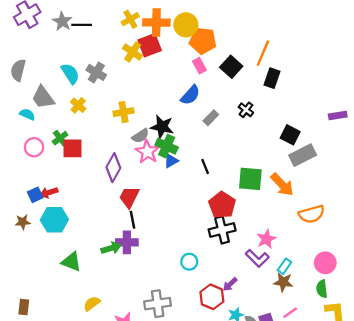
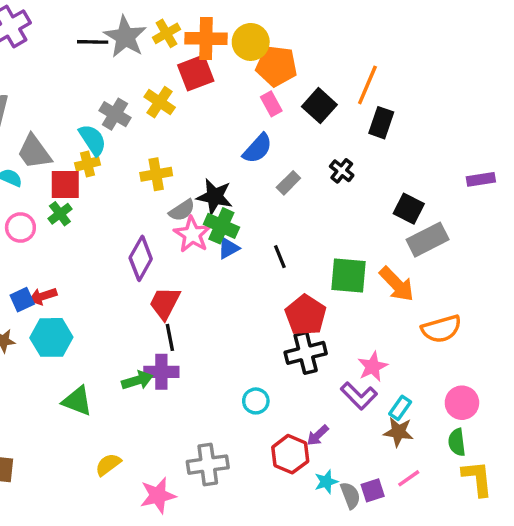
gray star: (62, 21) -> (125, 37), moved, size x1.4
yellow cross: (133, 52) -> (160, 102), moved
cyan semicircle: (70, 74) -> (93, 140), moved
yellow cross: (78, 105) -> (87, 164), turned 35
red square: (73, 148) -> (65, 185), moved

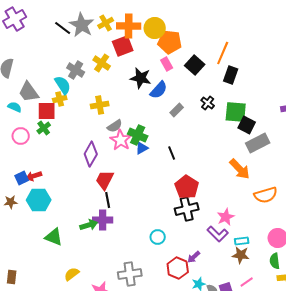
black line: (93, 42) -> (63, 28), turned 36
black star: (215, 197) -> (141, 78), moved
green square: (349, 276) -> (236, 112), moved
cyan rectangle: (400, 408) -> (242, 241), turned 48

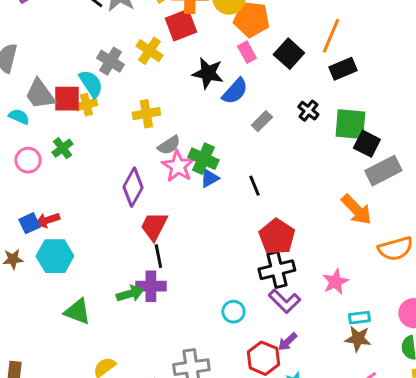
black rectangle: (231, 75) -> (343, 69), turned 48
red square: (47, 111) -> (67, 99), moved
purple L-shape: (218, 234) -> (284, 301), moved

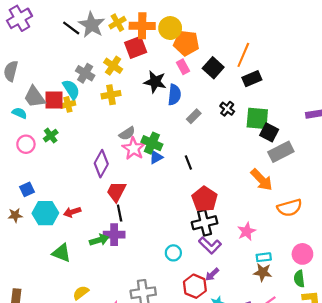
blue semicircle: (235, 91) -> (174, 95), turned -36
yellow cross: (146, 114) -> (111, 95), moved
red arrow: (47, 220) -> (72, 212), moved

